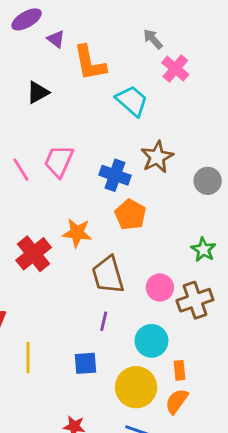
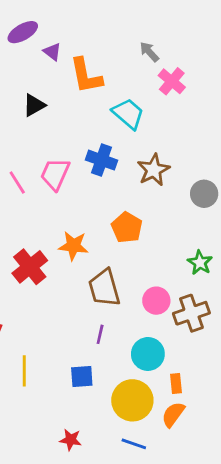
blue cross: (115, 175) -> (101, 160), moved

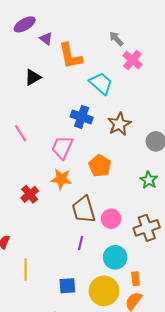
pink trapezoid: (55, 174) -> (62, 147), moved
green star: (200, 263) -> (149, 180), moved
red cross: (30, 267) -> (30, 194), size x0.7
pink circle: (156, 301) -> (111, 219), moved
blue square: (82, 376) -> (67, 286), moved

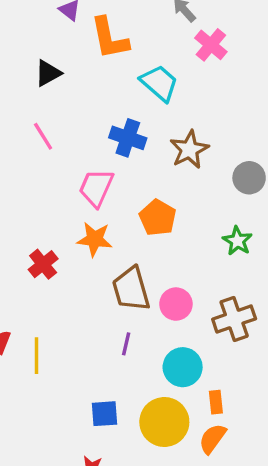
pink line: (21, 133) -> (43, 136), moved
yellow line: (26, 270) -> (36, 356), moved

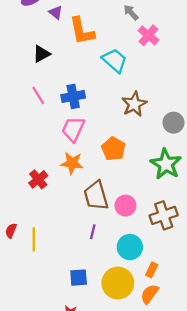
blue cross: (128, 138) -> (73, 96), moved, turned -30
green star: (237, 241) -> (166, 164), size x1.6
orange rectangle: (216, 402) -> (152, 270), turned 32

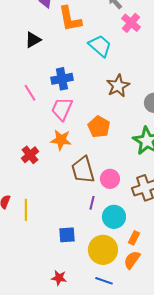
pink line: (38, 95) -> (30, 93), moved
purple line: (93, 232) -> (92, 203), moved
blue square: (79, 278) -> (67, 235), moved

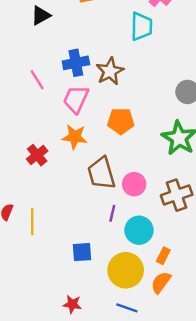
cyan trapezoid: (100, 46) -> (141, 26), moved, turned 50
brown star: (118, 86) -> (110, 71), moved
orange pentagon: (99, 127) -> (121, 121), turned -30

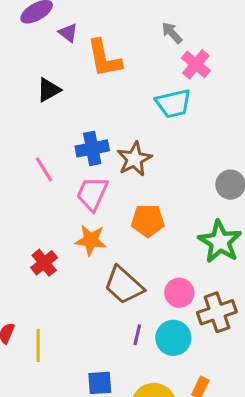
cyan trapezoid: (141, 26) -> (173, 103), turned 76
brown trapezoid: (101, 173) -> (124, 285), turned -32
pink circle: (134, 184) -> (179, 293), moved
cyan circle: (139, 230) -> (173, 338), moved

